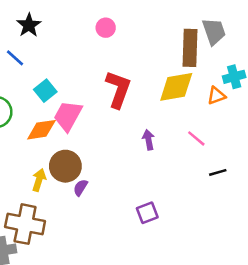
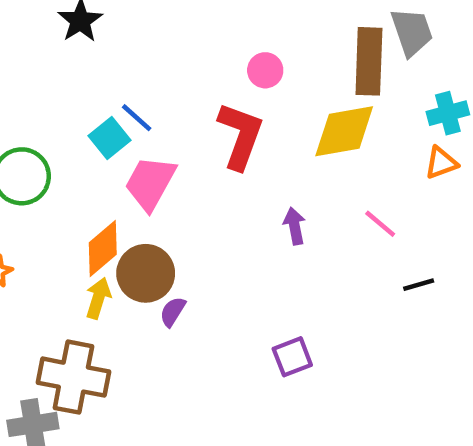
pink circle: (106, 28) -> (265, 70), moved
blue line: (15, 58) -> (137, 118), moved
orange triangle: (216, 96) -> (441, 163), moved
orange diamond: (41, 130) -> (103, 249), moved, turned -32

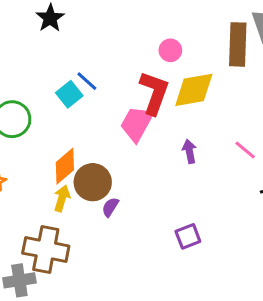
yellow diamond: (344, 131) -> (194, 90), moved
pink trapezoid: (150, 183) -> (137, 124), moved

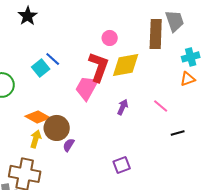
purple arrow: (189, 151) -> (123, 107), turned 35
orange diamond: (65, 166) -> (38, 117), turned 70

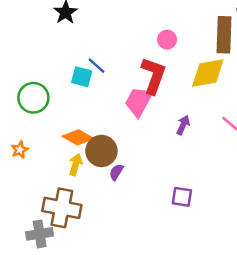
yellow diamond: (126, 65) -> (208, 73), moved
cyan square: (41, 68) -> (82, 77), turned -36
purple square: (122, 165) -> (182, 197), turned 30

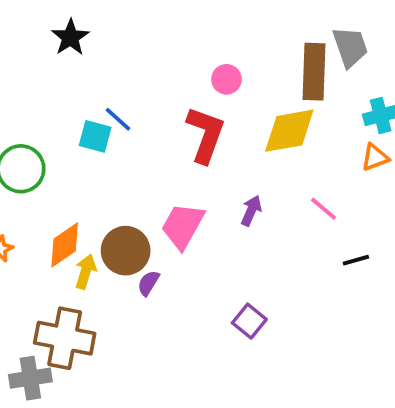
pink trapezoid: (139, 101) -> (183, 226), moved
orange diamond: (78, 137) -> (65, 245), moved, turned -64
purple square: (182, 197) -> (249, 321), turned 30

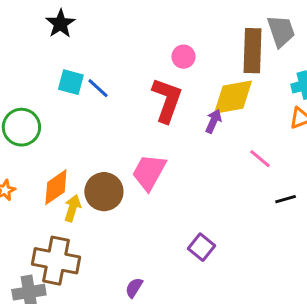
cyan square: (95, 136) -> (71, 82), moved
purple arrow: (251, 211) -> (213, 121), moved
purple semicircle: (148, 283) -> (134, 288), moved

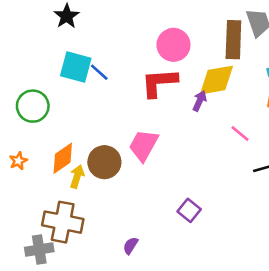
pink circle: (183, 57) -> (173, 45), size x1.6
cyan square: (71, 82) -> (76, 67), size x1.4
red L-shape: (167, 100) -> (159, 83), turned -114

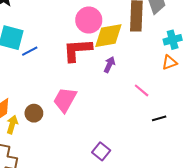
blue line: (99, 72) -> (30, 51), moved, turned -70
yellow diamond: (216, 80) -> (108, 36), moved
brown circle: (104, 162) -> (34, 113), size x0.7

